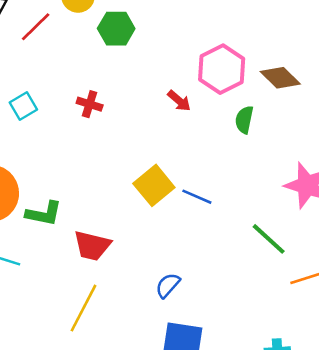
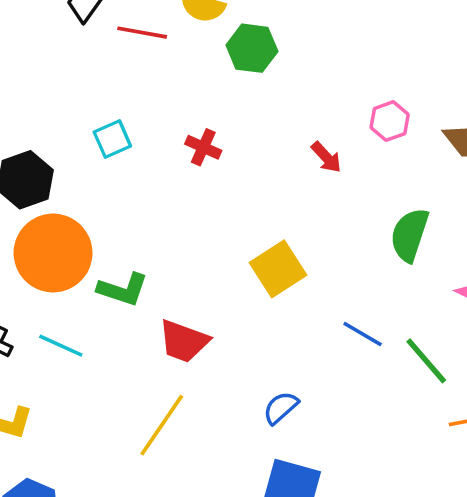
red line: (36, 27) -> (142, 33), turned 48
pink hexagon: (222, 69) -> (390, 121), size x0.6
green semicircle: (244, 120) -> (410, 235), moved, size x1.4
blue line: (197, 197) -> (363, 334), moved

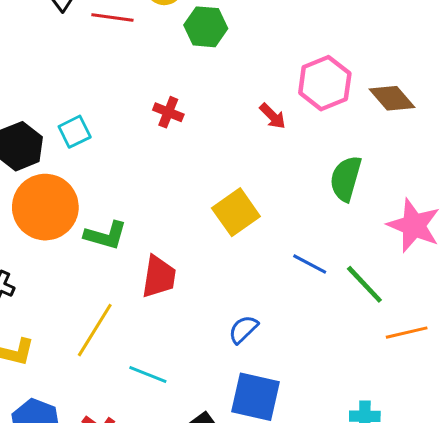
pink hexagon: (390, 121) -> (325, 83), size x1.6
cyan square: (112, 139) -> (75, 132), moved
red trapezoid: (184, 341) -> (159, 277), turned -99
cyan line: (61, 346) -> (148, 374), moved
yellow line: (162, 425) -> (95, 330), moved

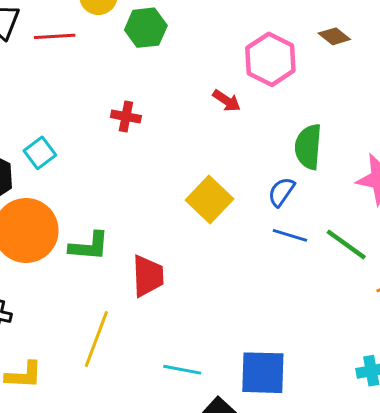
brown diamond: (392, 98) -> (334, 36), moved, size x0.7
blue semicircle: (243, 329) -> (281, 192), moved
cyan line: (148, 374) -> (182, 370), moved

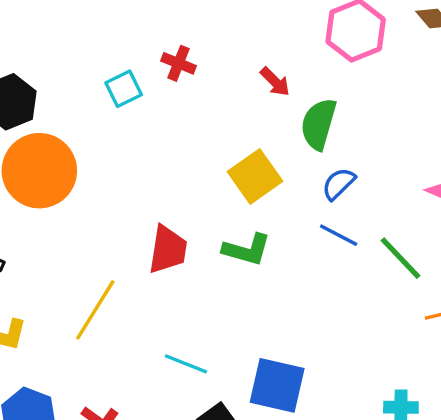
red arrow: (227, 101) -> (275, 82), moved
green semicircle: (308, 147) -> (319, 124), moved
cyan square: (40, 153) -> (124, 89), moved
green L-shape: (89, 246) -> (247, 250), moved

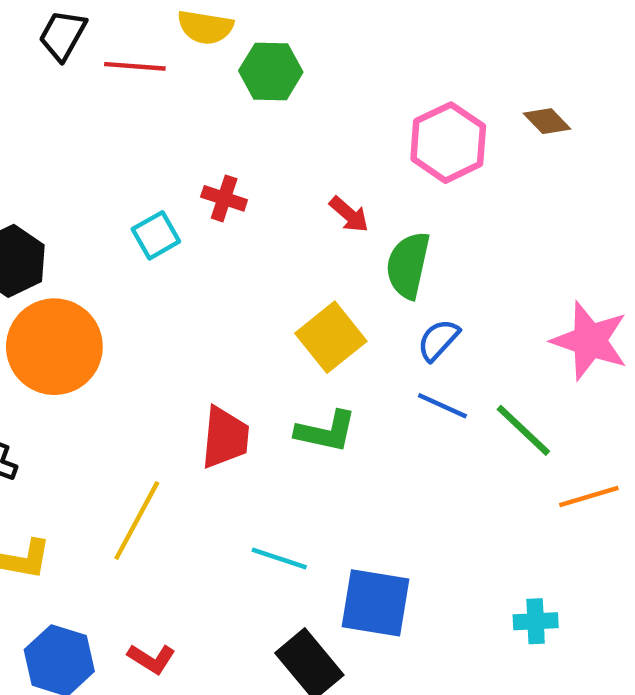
cyan line: (186, 364) -> (279, 558), moved

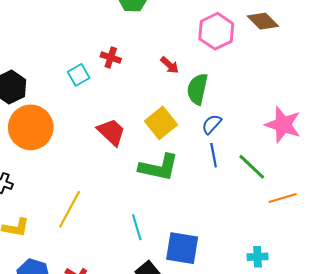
brown diamond: (547, 121) -> (263, 21), size x1.4
blue line: (442, 406) -> (214, 155), turned 55
green L-shape: (326, 431) -> (159, 167), size x1.4
red trapezoid: (225, 438) -> (111, 132), moved, turned -52
cyan line: (279, 558) -> (137, 227), turned 55

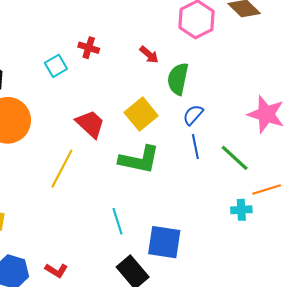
yellow line: (70, 209) -> (62, 169), moved
cyan cross: (257, 257) -> (241, 210), moved

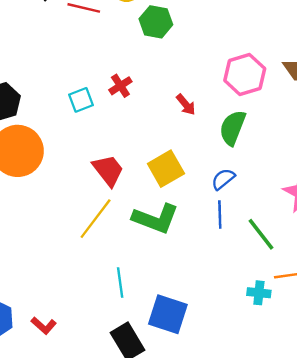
red cross: (89, 48) -> (120, 86), turned 30
green semicircle: (178, 79) -> (233, 128), moved
yellow line: (62, 169) -> (96, 219), moved

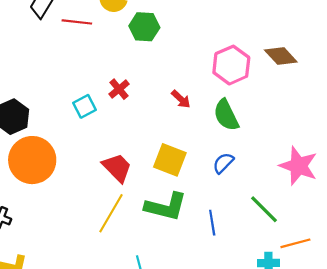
green semicircle: (233, 128) -> (226, 115), turned -40
yellow square: (166, 169) -> (170, 160), turned -32
blue line: (220, 215) -> (212, 223), moved

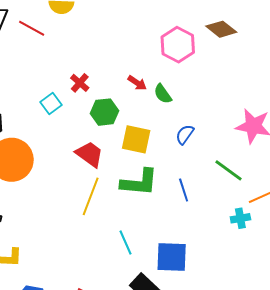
red line: (77, 22) -> (32, 28), turned 32
green hexagon: (144, 27) -> (104, 112), moved
green semicircle: (226, 115) -> (163, 94), moved, size x0.7

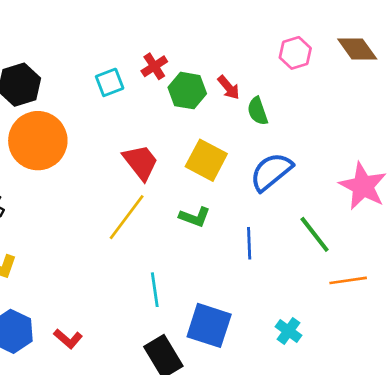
pink hexagon: (178, 45) -> (295, 53), size x0.7
green hexagon: (104, 112) -> (187, 91), moved
blue semicircle: (185, 134) -> (271, 172), size x1.6
green L-shape: (139, 182) -> (195, 217), size x0.6
cyan cross: (240, 218) -> (289, 331), moved, turned 30

